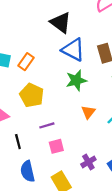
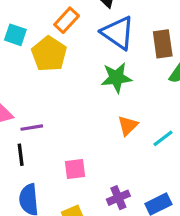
orange rectangle: (26, 62) -> (67, 20), moved
yellow pentagon: (32, 95) -> (49, 54), moved
purple line: (47, 125) -> (32, 128), moved

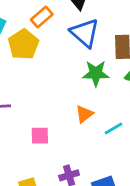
green star: (116, 78) -> (96, 73), moved
pink square: (75, 169) -> (40, 136), moved

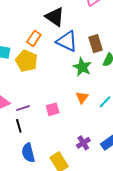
green star: (96, 73) -> (82, 67), turned -30
pink square: (40, 136) -> (53, 109), moved

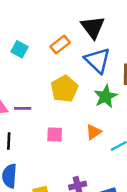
yellow pentagon: (26, 61) -> (64, 89), moved
purple line: (23, 108) -> (23, 108), moved

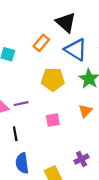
yellow pentagon: (64, 89) -> (53, 80), turned -30

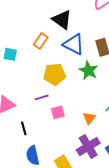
purple line: (21, 104) -> (42, 97), moved
orange triangle: (85, 111) -> (89, 118), moved
purple cross: (81, 159) -> (88, 147), size x1.6

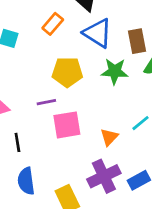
green star: (88, 71) -> (115, 71), turned -30
pink square: (58, 112) -> (67, 125), size x1.5

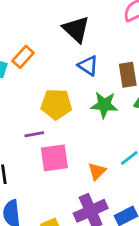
orange rectangle: (53, 24) -> (23, 57), moved
blue triangle: (98, 33) -> (88, 66), size x0.7

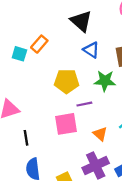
purple line: (34, 134) -> (84, 104), moved
orange triangle: (97, 171) -> (100, 134), turned -32

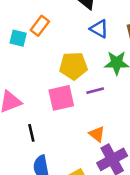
pink square: (66, 124) -> (61, 98), moved
orange triangle: (100, 134) -> (97, 134), moved

